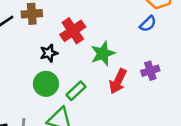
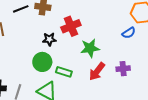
green rectangle: (76, 91) -> (64, 72), turned 49

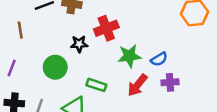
blue semicircle: (129, 33) -> (159, 59), moved
green circle: (42, 62) -> (55, 67), moved

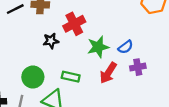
green circle: (55, 67) -> (33, 77), moved

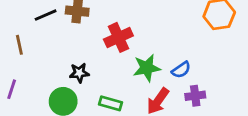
black star: (51, 41) -> (79, 73), moved

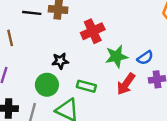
black line: (46, 15) -> (32, 13), turned 30

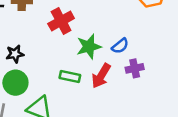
black star: (60, 61) -> (15, 54), moved
green rectangle: (86, 86) -> (70, 77), moved

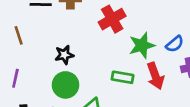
red arrow: (101, 76) -> (155, 76), turned -50

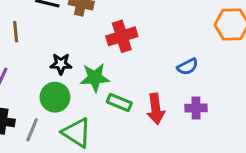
blue semicircle: (175, 44) -> (188, 67), moved
green star: (142, 45) -> (95, 78), moved

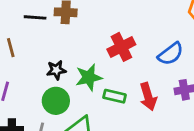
red cross: (122, 36) -> (121, 47), moved
blue semicircle: (188, 67) -> (171, 54), size x1.4

